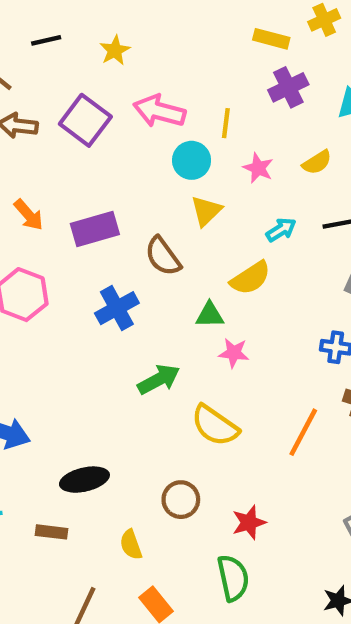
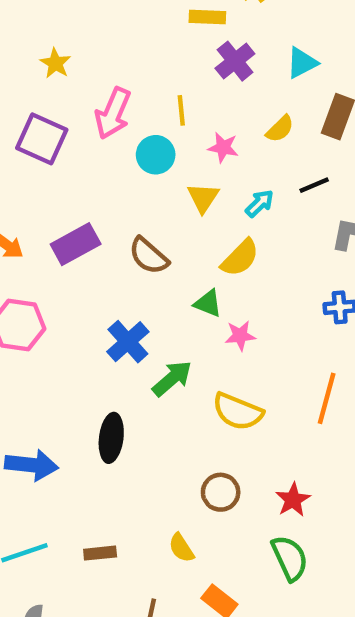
pink arrow: (159, 111) -> (113, 113), turned -69
yellow triangle: (206, 211) -> (203, 198), moved
blue cross: (117, 308) -> (128, 342), moved
green triangle: (210, 315) -> (208, 303), turned 36
black ellipse: (84, 480) -> (111, 438), moved, turned -57

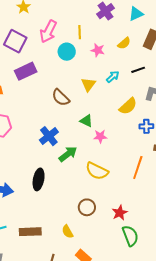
yellow triangle: (203, 198) -> (88, 84), moved
purple rectangle: (76, 244) -> (26, 71), moved
yellow semicircle: (240, 258) -> (128, 106), moved
brown rectangle: (100, 553) -> (30, 232), size x1.5
green semicircle: (290, 558) -> (130, 236), moved

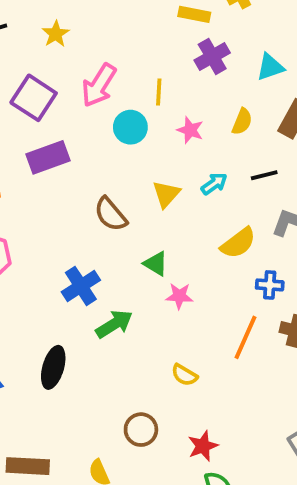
yellow semicircle: (124, 43) -> (242, 122), turned -32
orange line: (138, 167) -> (245, 337), moved
yellow semicircle: (97, 171) -> (184, 375), moved, size x0.6

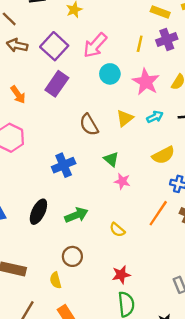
yellow line: (159, 92) -> (140, 44), moved
pink star: (190, 130) -> (146, 82), size x1.6
purple rectangle: (48, 157) -> (57, 84), turned -45
green arrow: (114, 324) -> (76, 215), moved
brown circle: (141, 430) -> (72, 256), moved

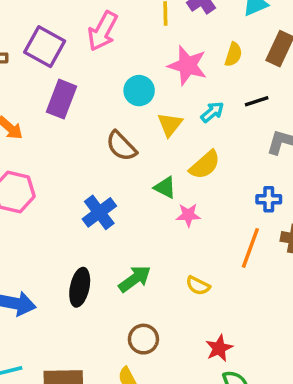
cyan circle: (110, 74) -> (139, 91), moved
yellow semicircle: (163, 155) -> (205, 165), moved

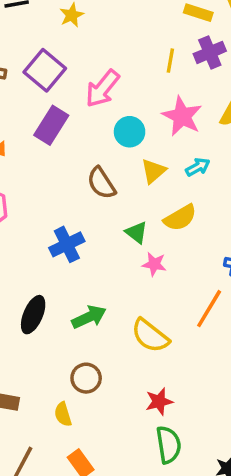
pink arrow: (103, 31) -> (102, 89), moved
yellow semicircle: (198, 286) -> (150, 336), size x1.6

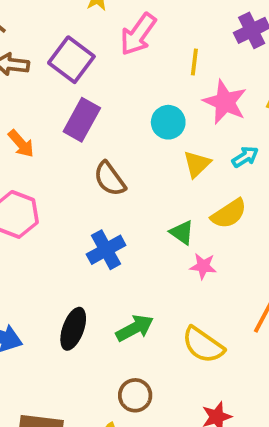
yellow line: (170, 61) -> (194, 62), moved
pink arrow: (102, 89) -> (138, 34), moved
brown semicircle: (101, 183) -> (110, 179), moved

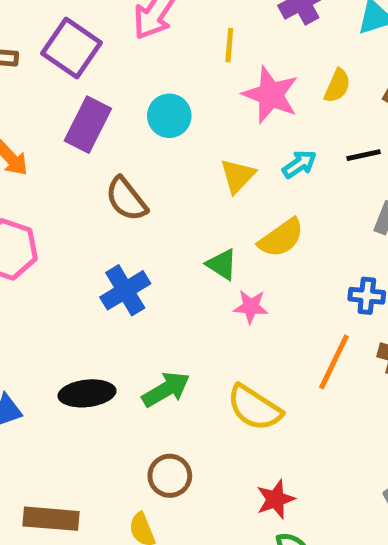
cyan circle: (168, 122) -> (169, 116), moved
black ellipse: (73, 329) -> (87, 393), turned 66

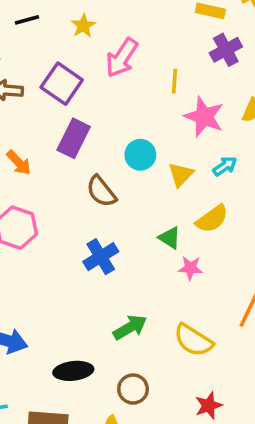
cyan circle: (169, 116) -> (140, 155), moved
black ellipse: (87, 393) -> (73, 371), moved

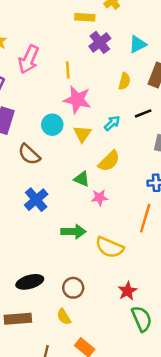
pink star: (204, 117) -> (77, 100), moved
green arrow: (130, 327) -> (73, 232), moved, turned 40

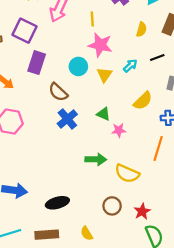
yellow semicircle: (109, 161) -> (143, 101), moved
blue cross: (36, 200) -> (67, 119), moved
brown circle: (73, 288) -> (112, 206), moved

